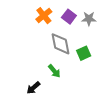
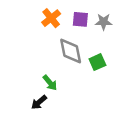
purple square: (69, 17) -> (80, 19), turned -32
green arrow: (54, 71) -> (50, 83), moved

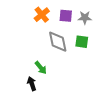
green square: (97, 62) -> (82, 42), moved, turned 32
black arrow: (39, 102) -> (32, 84), turned 112

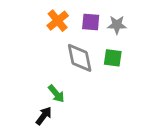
black arrow: (32, 84) -> (44, 116), turned 56

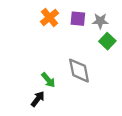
gray diamond: (80, 58) -> (79, 71), moved
green square: (113, 58) -> (107, 41), moved, turned 35

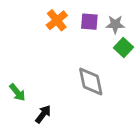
green arrow: (48, 80) -> (17, 92), moved

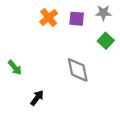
gray star: (115, 24) -> (103, 13), moved
green arrow: (17, 92) -> (15, 68), moved

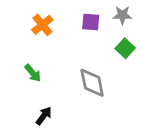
orange cross: (49, 17) -> (42, 25), moved
green arrow: (15, 68) -> (33, 73), moved

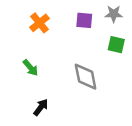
green square: (125, 48) -> (116, 45), turned -30

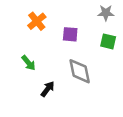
purple square: (84, 20) -> (70, 34), moved
black arrow: (41, 107) -> (48, 89), moved

